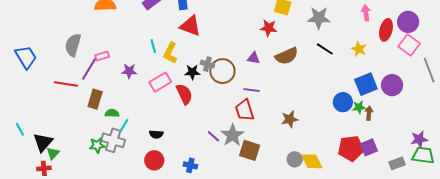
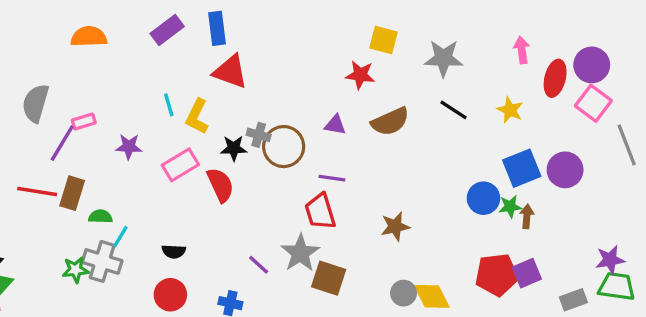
red line: (66, 84) -> (37, 192), moved
purple line: (213, 136) -> (259, 265), moved

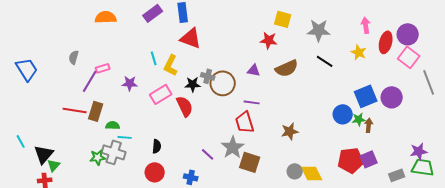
gray semicircle: (36, 103) -> (74, 57), size x0.6
yellow star: (510, 110) -> (359, 52), moved
cyan line: (120, 236) -> (125, 137), turned 64
black semicircle: (174, 251) -> (157, 146), turned -88

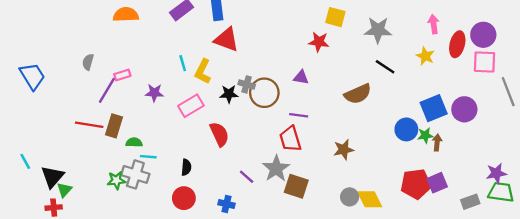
pink square: (409, 57) -> (484, 62), turned -35
brown semicircle: (287, 68) -> (358, 94), moved
red semicircle: (185, 106) -> (219, 134), moved

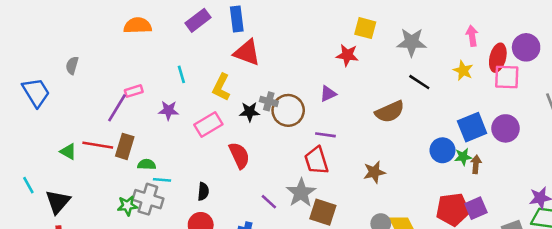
gray semicircle: (88, 62) -> (72, 65), moved
pink square: (484, 62) -> (507, 77), moved
cyan line: (183, 63) -> (181, 74), moved
purple triangle: (301, 77) -> (328, 94), turned -35
green triangle: (64, 190) -> (68, 152), moved, turned -42

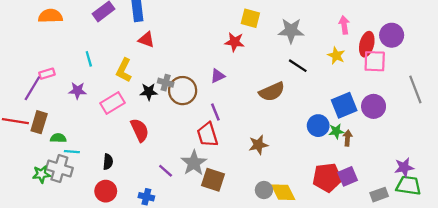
red triangle: (247, 53) -> (146, 40), size x0.7
purple line: (325, 135) -> (215, 112), turned 60

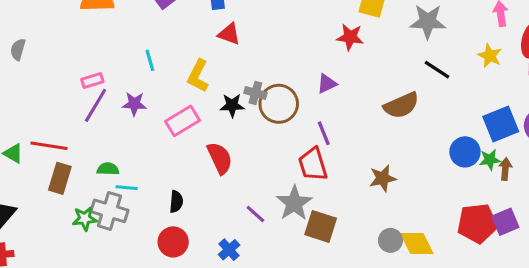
purple line: (32, 88) -> (96, 105), moved
brown rectangle: (39, 122) -> (60, 178), moved
blue cross: (146, 197) -> (229, 250), turned 35

